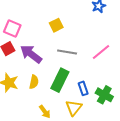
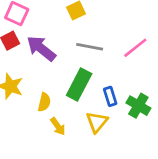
yellow semicircle: (34, 82) -> (44, 102), moved

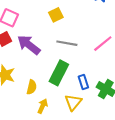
yellow arrow: (58, 126) -> (43, 106), turned -120

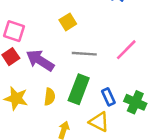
yellow semicircle: (32, 87) -> (50, 97), moved
yellow triangle: (73, 102) -> (99, 122), turned -36

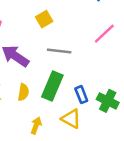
pink line: (126, 50) -> (104, 34), moved

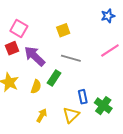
green rectangle: (52, 86) -> (54, 78), moved, size x0.7
yellow triangle: (71, 119) -> (71, 115), turned 36

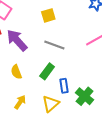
green rectangle: (54, 78) -> (47, 71), moved
yellow semicircle: (36, 87) -> (16, 72), turned 136

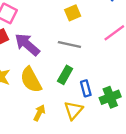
yellow square: (48, 15) -> (73, 13), moved
yellow semicircle: (16, 72) -> (31, 80), size x1.6
green cross: (85, 96) -> (110, 97), turned 36

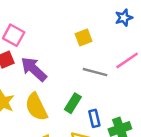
gray line: (69, 44) -> (95, 72), moved

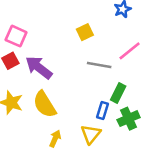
green rectangle: (73, 103) -> (118, 93), moved
blue rectangle: (94, 118) -> (103, 111), turned 35

